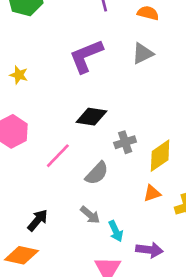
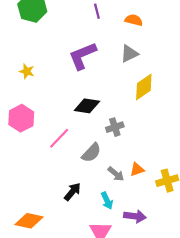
yellow diamond: (160, 156) -> (144, 87), moved
gray arrow: (90, 215) -> (116, 174), moved
black arrow: (38, 220) -> (72, 192), moved

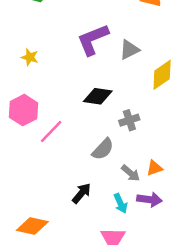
gray triangle: (129, 54) -> (129, 50), moved
pink line: (59, 138) -> (51, 132), moved
purple arrow: (135, 216) -> (149, 200), moved

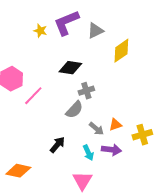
yellow star: (30, 57) -> (40, 31), moved
gray cross: (129, 120) -> (86, 91), moved

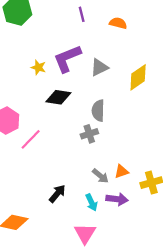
yellow diamond: (121, 51) -> (138, 77), moved
black diamond: (70, 68) -> (58, 97), moved
gray semicircle: (74, 110) -> (98, 111), moved, turned 138

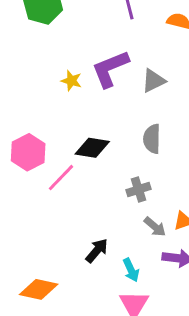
black diamond: (58, 97) -> (92, 148), moved
gray cross: (89, 134) -> (138, 190), moved
cyan arrow: (92, 202) -> (131, 270), moved

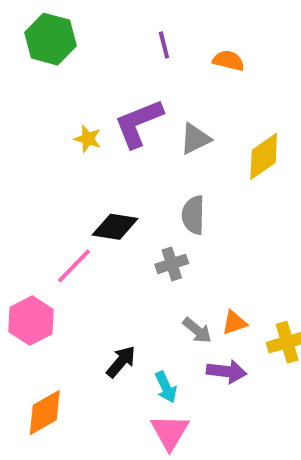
pink hexagon: (28, 152) -> (31, 321), moved
gray cross: (138, 190) -> (172, 264), moved
orange diamond: (39, 289) -> (45, 412), turned -42

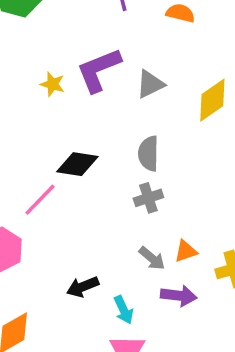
gray cross: (172, 264) -> (148, 198), moved
black arrow: (121, 362) -> (83, 287), turned -152

